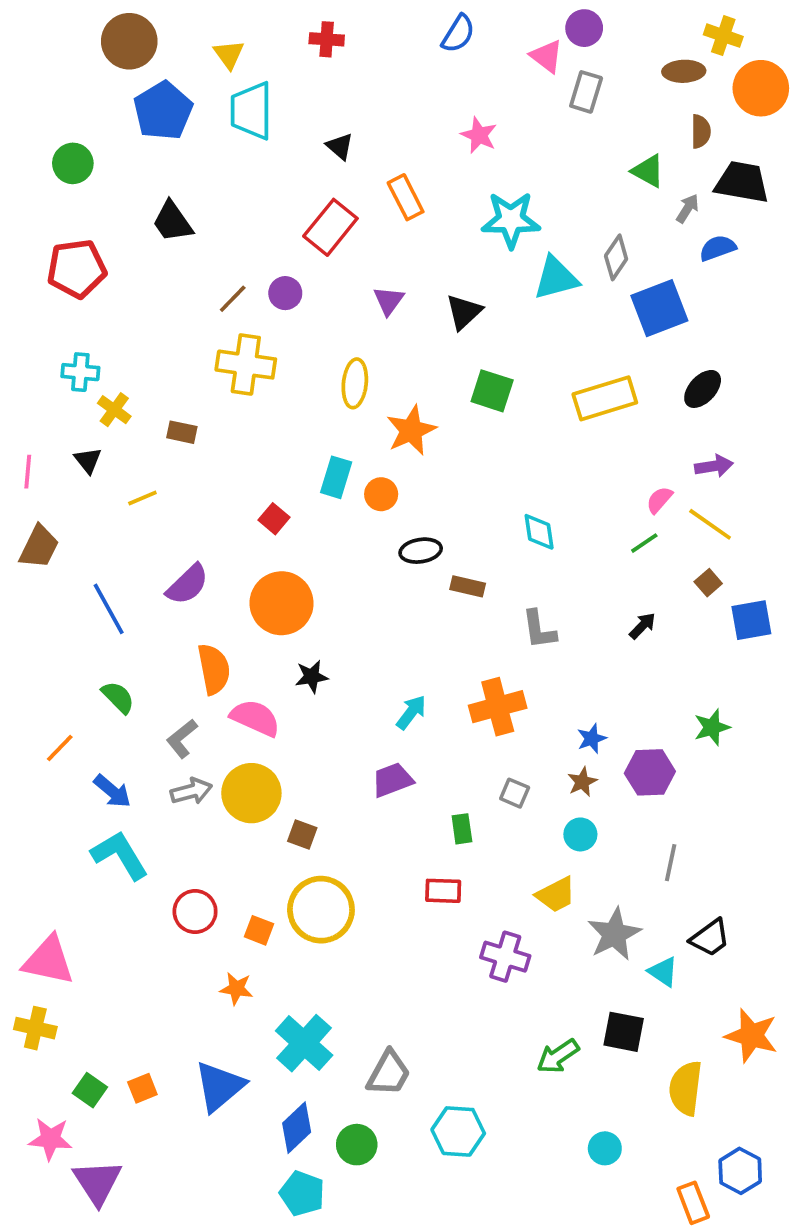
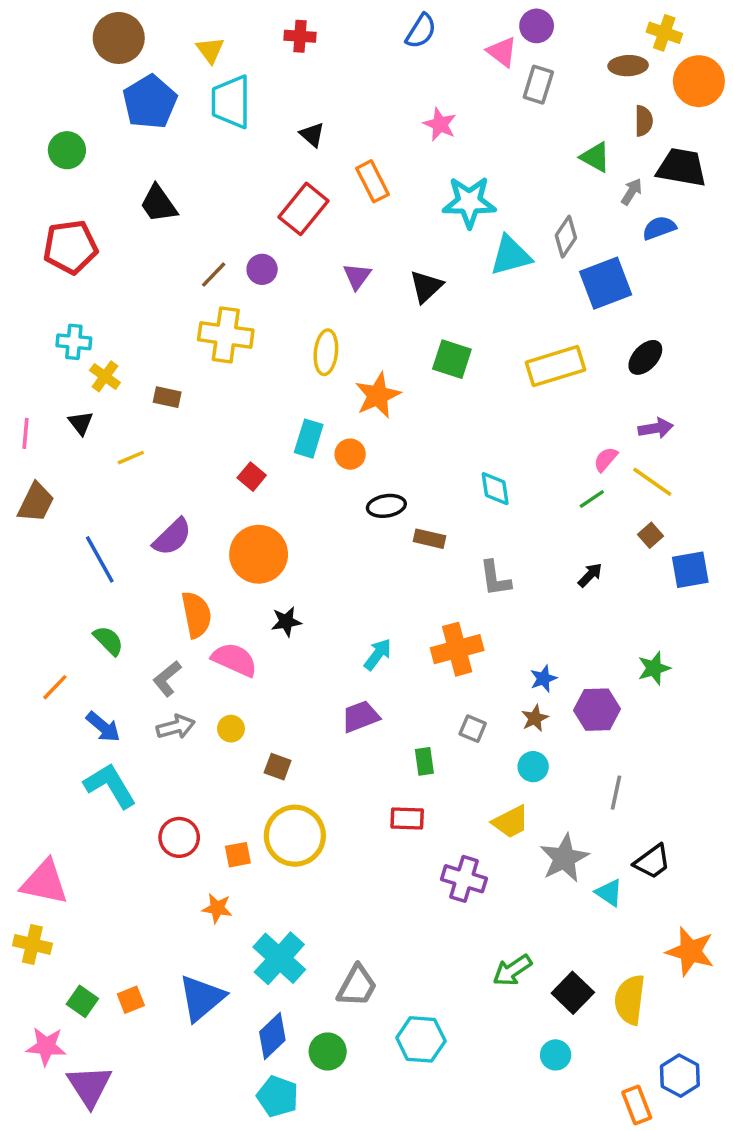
yellow circle: (251, 793) -> (231, 729), size x0.5
orange square: (259, 930) -> (238, 855), turned -32
black square: (624, 1032) -> (573, 993), moved, turned 33

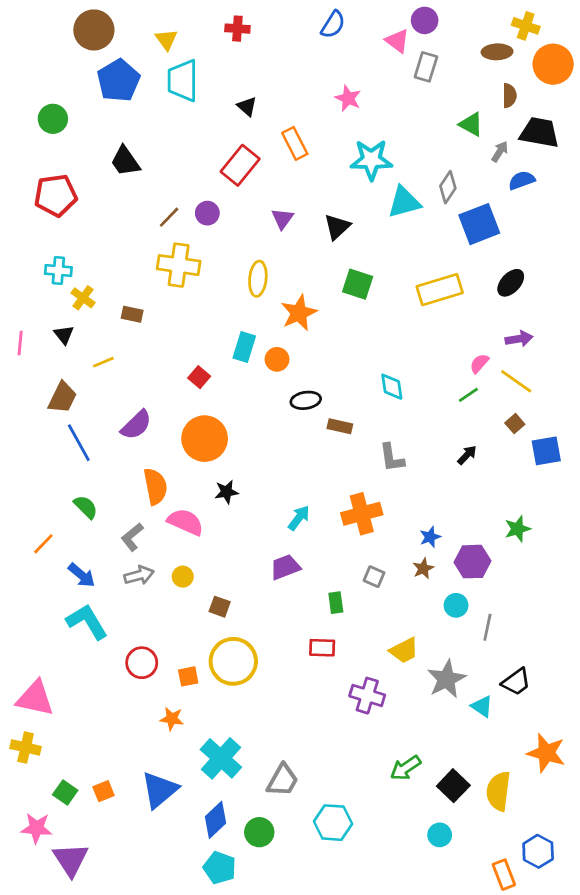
brown trapezoid: (36, 502) -> (62, 398), moved
cyan circle: (533, 767) -> (456, 605), moved

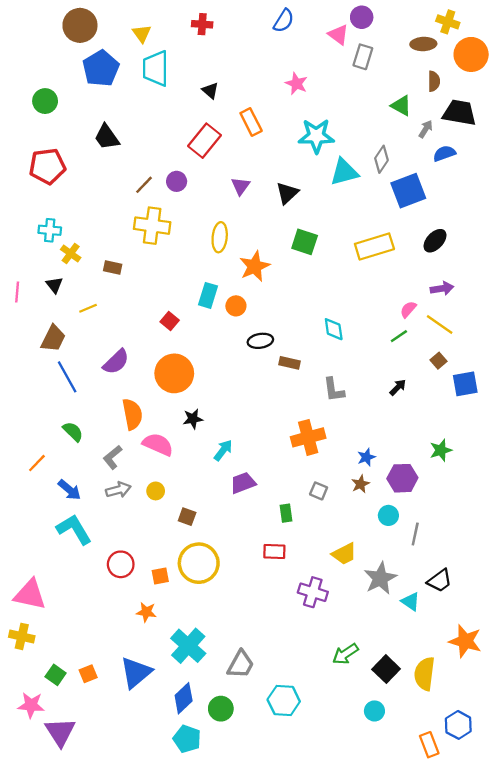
cyan arrow: (299, 518) -> (223, 450), moved

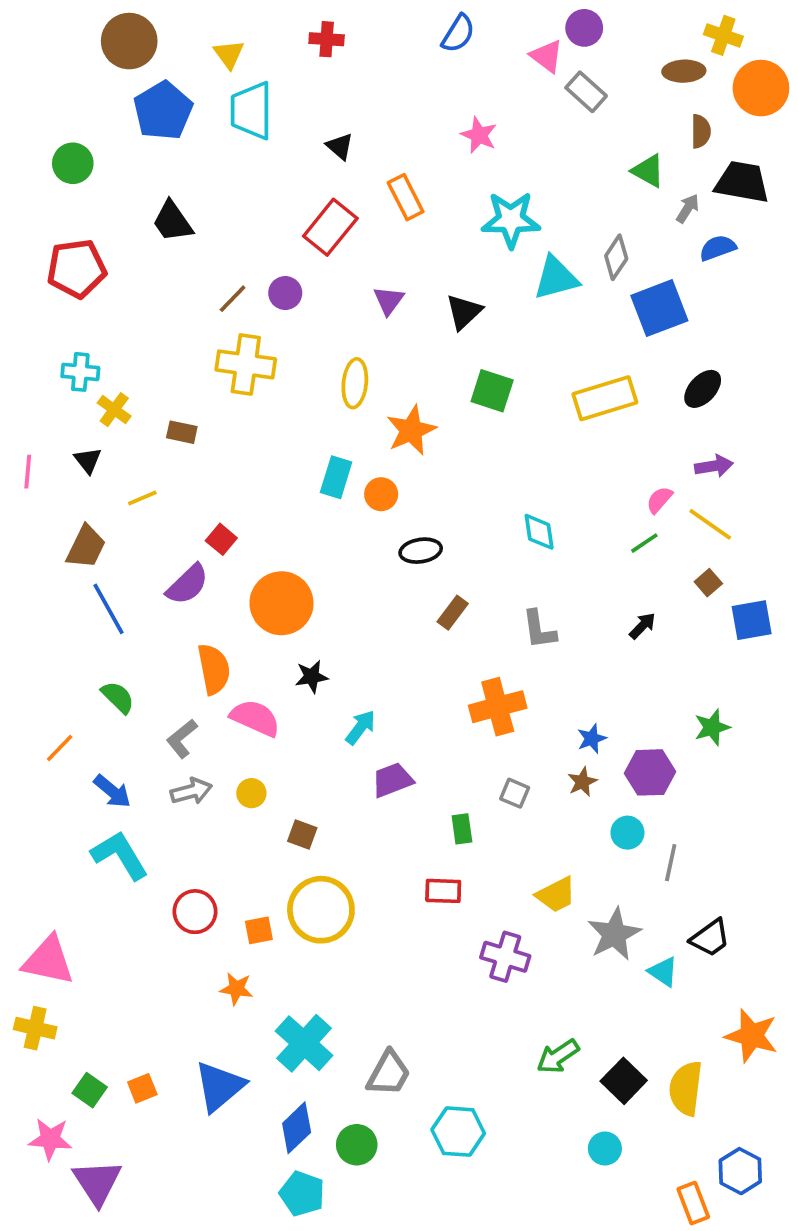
gray rectangle: (363, 57) -> (586, 92), turned -65
red square: (170, 321) -> (221, 539), moved
brown rectangle: (289, 363) -> (453, 613), moved, turned -66

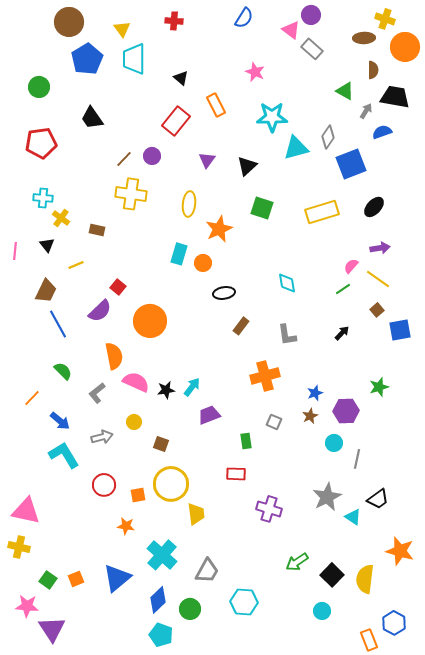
black star: (312, 677) -> (166, 390), moved
gray arrow: (191, 791) -> (102, 437), moved
yellow trapezoid: (556, 895) -> (196, 514), moved, turned -70

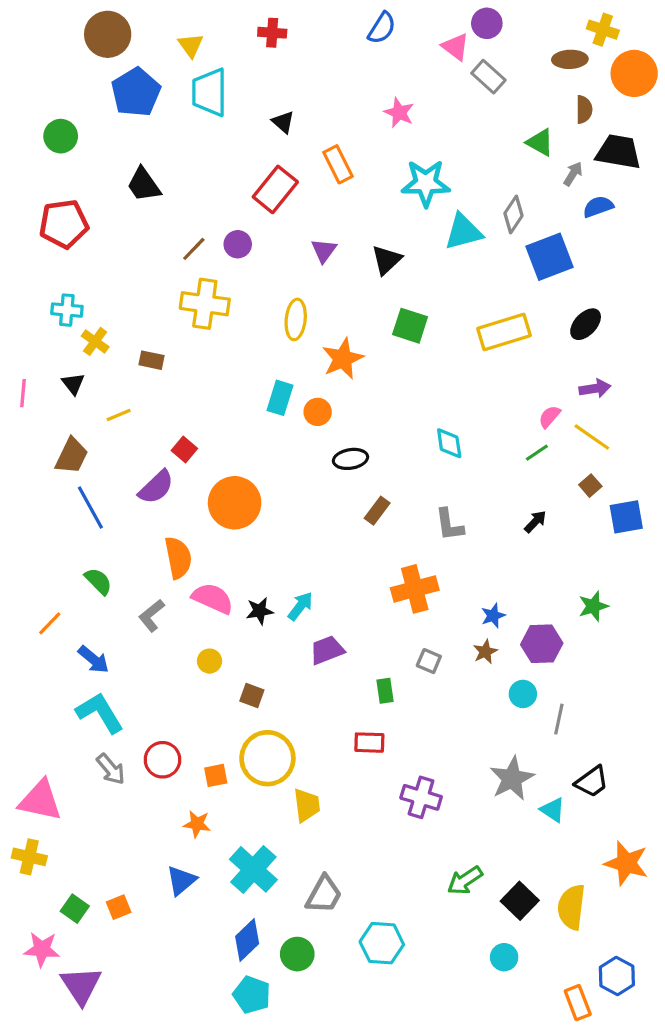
gray arrow: (102, 437) -> (111, 769), moved, turned 65
blue triangle: (117, 578) -> (181, 880), moved, size x0.7

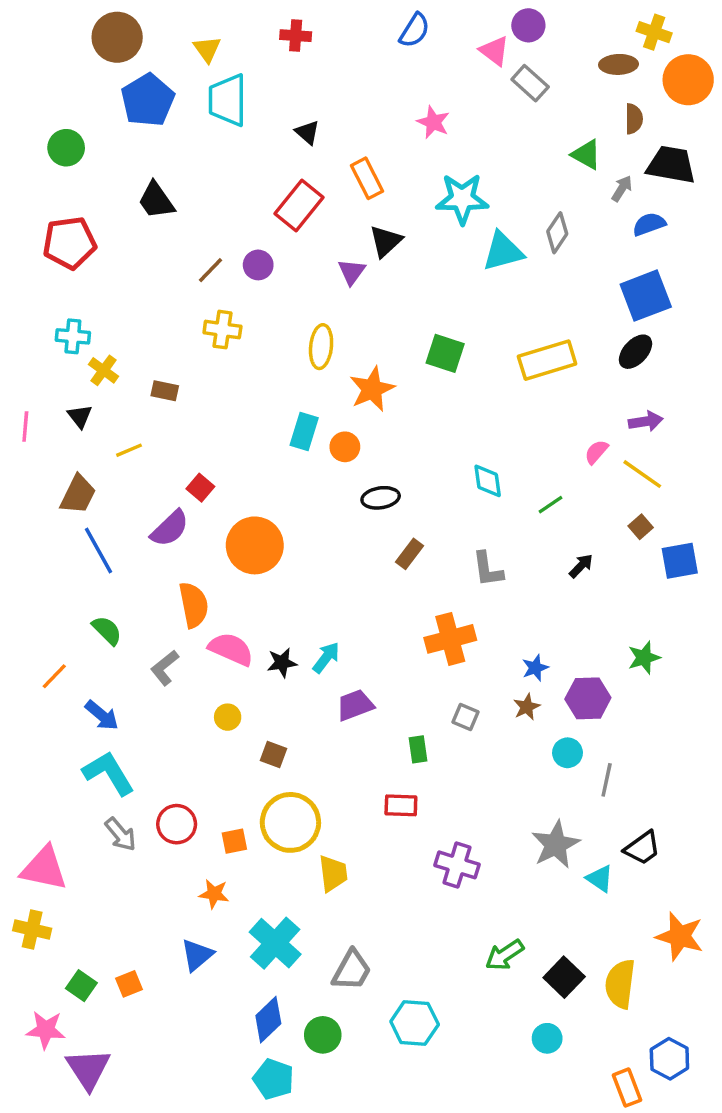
blue square: (550, 257) -> (646, 296), moved
black triangle: (387, 260) -> (386, 241), moved
yellow cross: (205, 304) -> (222, 330), size x0.7
green line: (537, 453) -> (551, 505), moved

